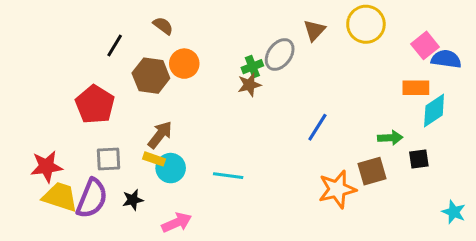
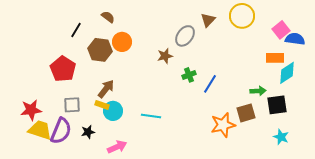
green cross: (252, 67) -> (189, 75), moved
black square: (419, 159) -> (277, 105), size x1.5
cyan star: (454, 212) -> (281, 137), moved

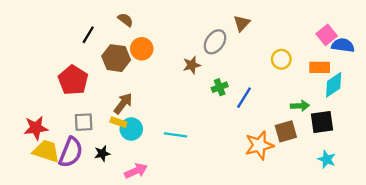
yellow circle: (242, 16) -> (281, 59), moved, size x0.7

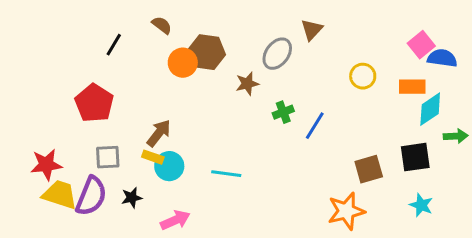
brown hexagon: (116, 58) -> (207, 52), moved
green arrow: (300, 106) -> (456, 136), moved
orange star: (259, 145) -> (346, 211), moved

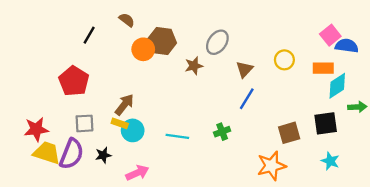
brown triangle: (312, 30) -> (244, 69), moved
green cross: (283, 112) -> (222, 132), moved

